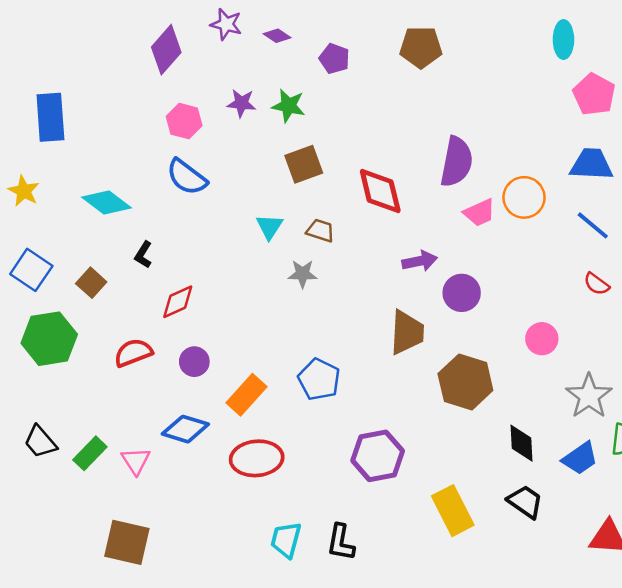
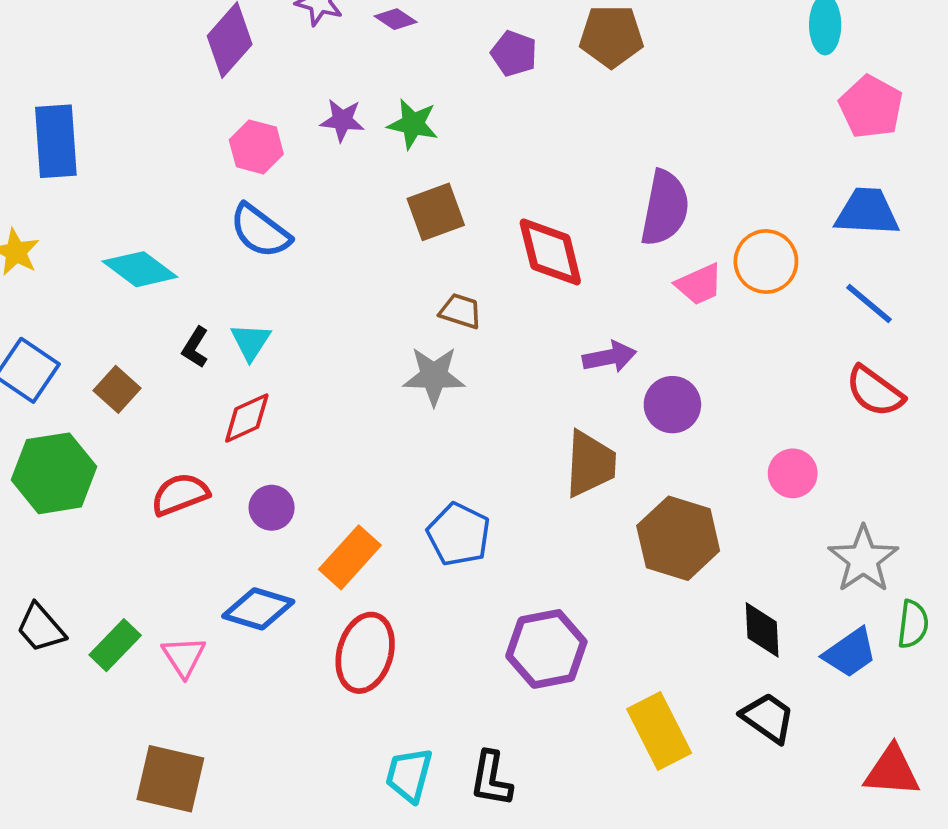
purple pentagon: (334, 59) -> (514, 53), moved
cyan triangle: (269, 227) -> (251, 342), moved
gray star: (303, 274) -> (434, 376), size x1.4
red semicircle: (597, 284) -> (875, 391), size x1.5
red ellipse: (257, 458) -> (365, 653), turned -69

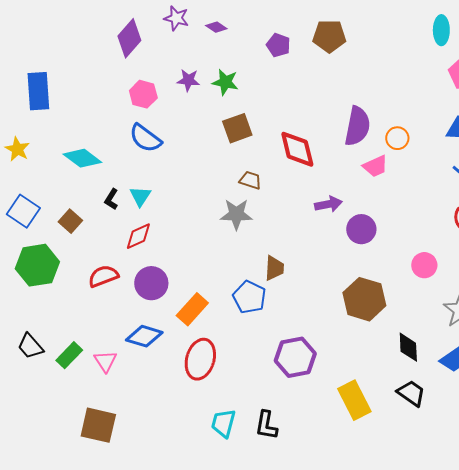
orange circle: (766, 261) -> (397, 138), moved, size x0.7
brown trapezoid: (590, 464) -> (274, 268), moved, size x0.7
purple circle: (272, 508) -> (151, 283), size x1.4

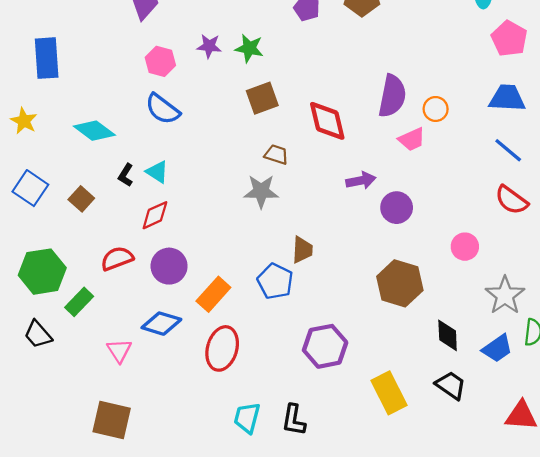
cyan triangle: (140, 196) -> (157, 172), turned -30
green hexagon: (37, 265) -> (42, 272), moved
green rectangle: (69, 355) -> (79, 302), moved

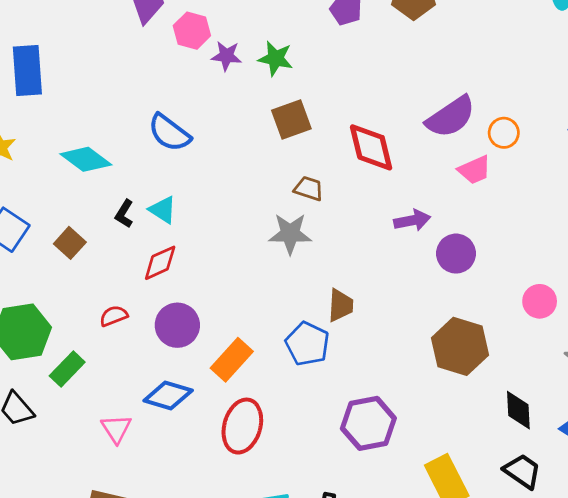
pink hexagon: (160, 61) -> (192, 31), moved
purple semicircle: (392, 96) -> (451, 117), turned 45
red semicircle: (117, 259) -> (114, 316), size x0.7

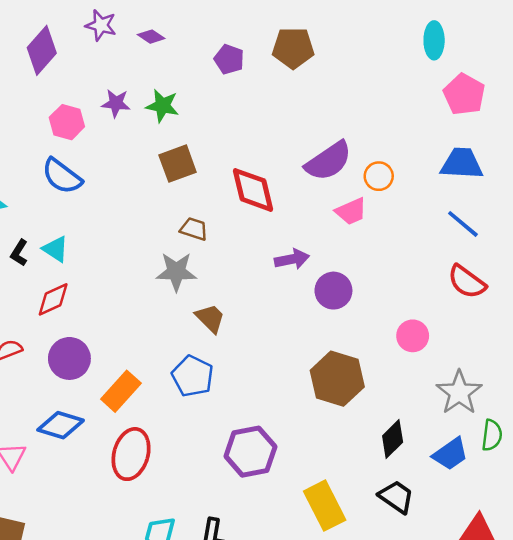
pink hexagon: (192, 31) -> (67, 122), moved
brown trapezoid: (341, 305) -> (210, 318), moved, turned -48
black diamond: (518, 410) -> (393, 439), turned 48

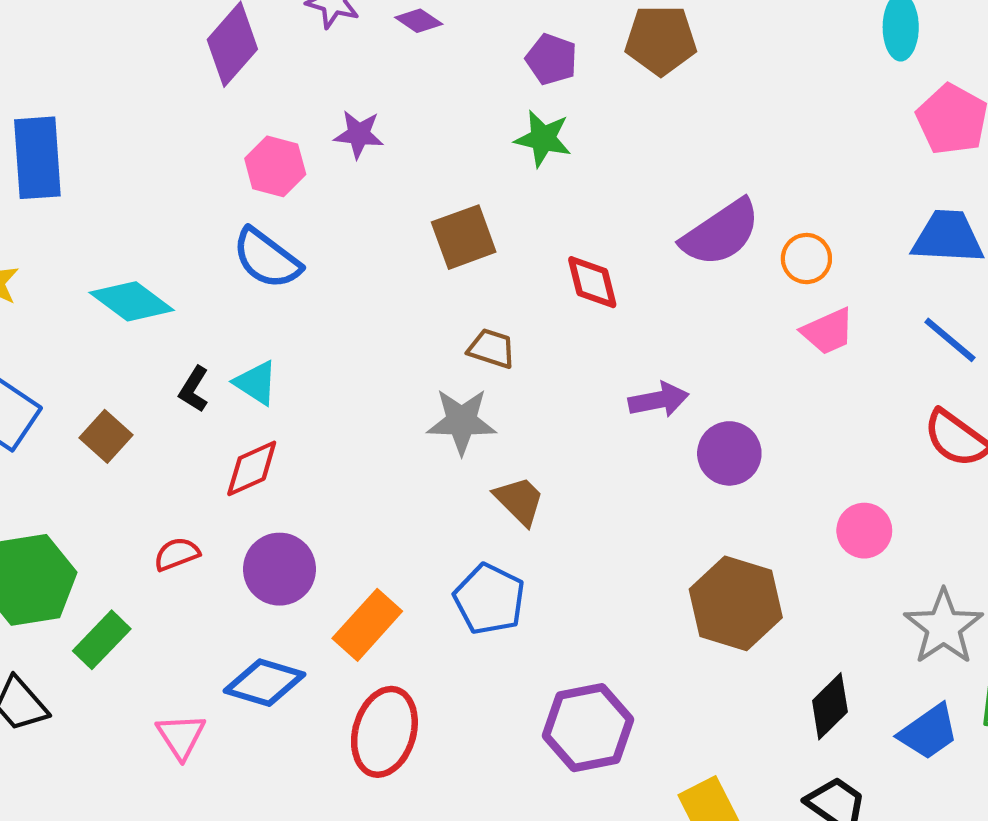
green star: (162, 106) -> (543, 139), moved
red diamond: (253, 190) -> (592, 282), size x0.7
pink trapezoid: (351, 211) -> (828, 331), moved

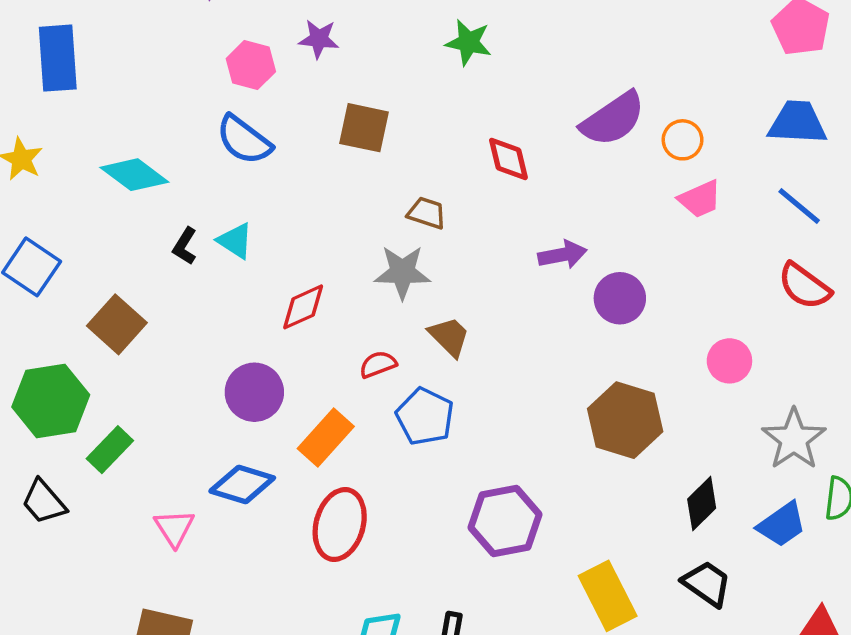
brown square: (464, 237) -> (364, 128), moved, turned 32
brown square: (106, 436) -> (117, 324), moved, size x1.4
red diamond: (252, 468) -> (303, 307), moved
red semicircle: (177, 554) -> (378, 364), moved

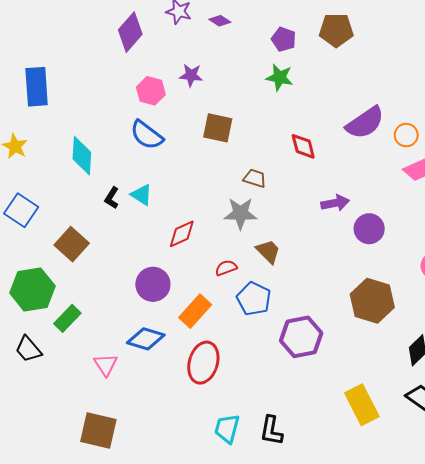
cyan diamond: (134, 175) -> (82, 156), turned 57
purple hexagon: (505, 521) -> (301, 337), moved

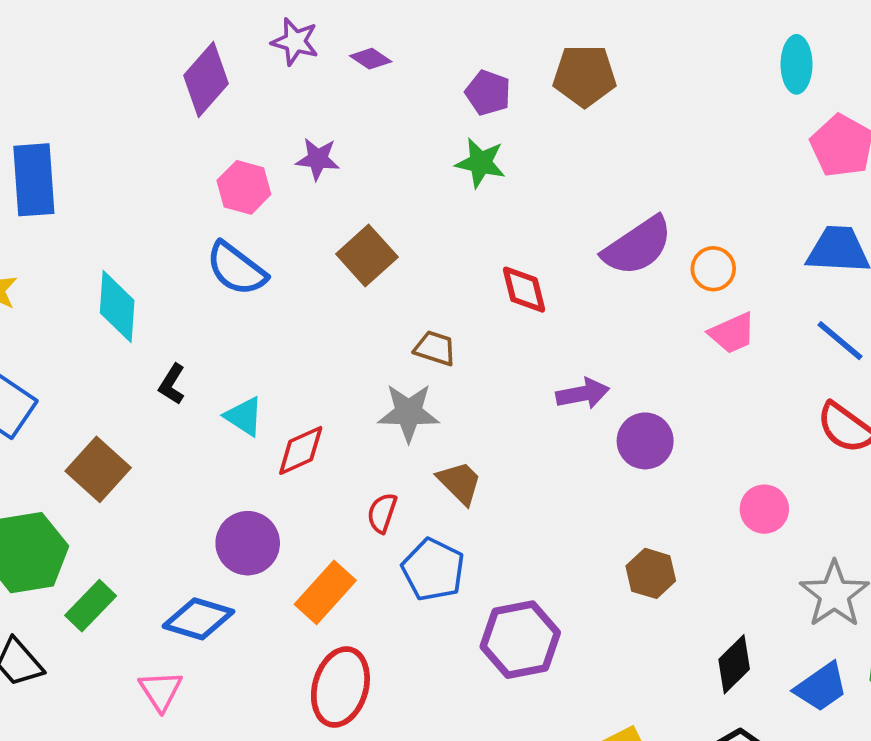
brown square: (218, 128) -> (367, 255), turned 36
cyan triangle: (142, 195) -> (244, 416), moved
red semicircle: (226, 268) -> (382, 513), turned -50
brown hexagon: (372, 301) -> (651, 573), size x0.6
blue diamond: (146, 339) -> (198, 619), moved

